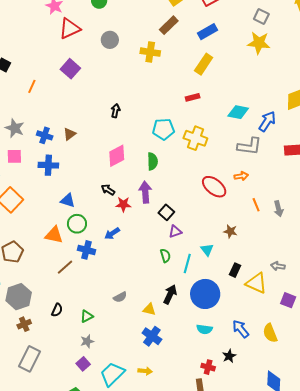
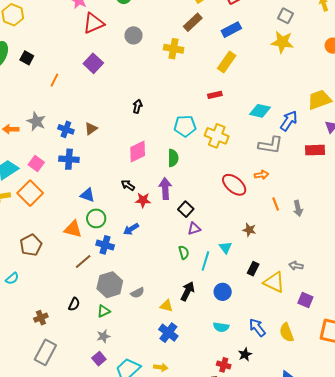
pink square: (14, 156) -> (36, 164), moved, turned 35
blue circle: (205, 294) -> (223, 292), size x0.6
gray hexagon: (19, 297) -> (110, 285), moved

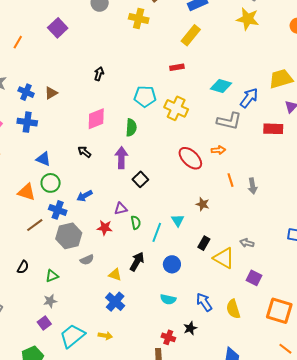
red star: (143, 200) -> (105, 228), moved
purple triangle: (194, 229) -> (121, 209), moved
gray hexagon: (110, 285) -> (69, 236), moved

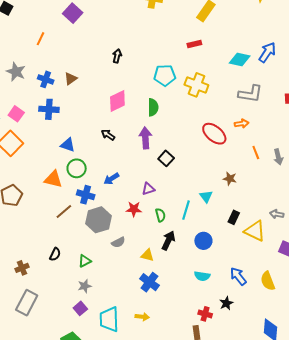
orange line: (18, 42) -> (40, 39), moved
blue arrow: (249, 98) -> (267, 52), moved
green semicircle: (136, 223) -> (160, 215), moved
cyan trapezoid: (72, 336) -> (109, 319), turned -48

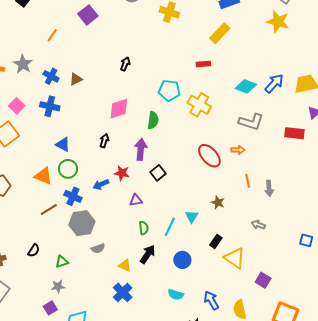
black arrow: (108, 135) -> (104, 141), turned 64
red star: (134, 209) -> (122, 173), moved
gray arrow: (277, 214) -> (258, 225), moved

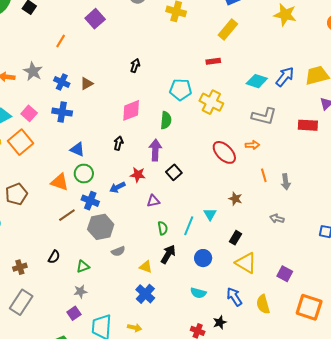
yellow triangle: (235, 258) -> (246, 263), moved

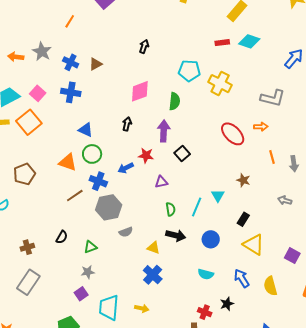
cyan diamond: (257, 81) -> (249, 41), moved
black arrow: (168, 254) -> (176, 235), turned 72

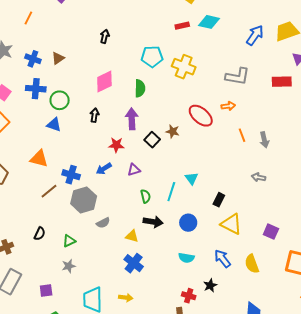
green circle: (92, 154) -> (60, 100), moved
blue arrow: (126, 168) -> (104, 169), moved
brown star: (243, 180) -> (173, 131), moved
purple square: (81, 294) -> (46, 290), moved, turned 32

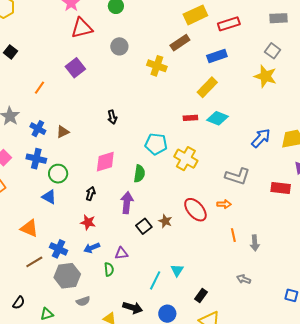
black arrow: (105, 36) -> (112, 117), turned 144
red star: (116, 145) -> (88, 222), moved
green semicircle: (146, 196) -> (109, 269), moved

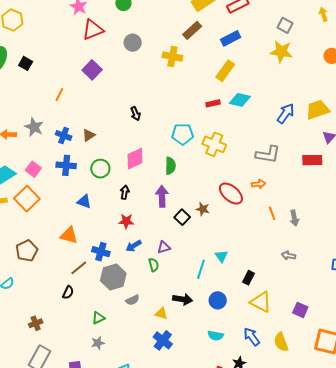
green circle: (58, 174) -> (100, 169), moved
black semicircle: (19, 303) -> (68, 292), moved

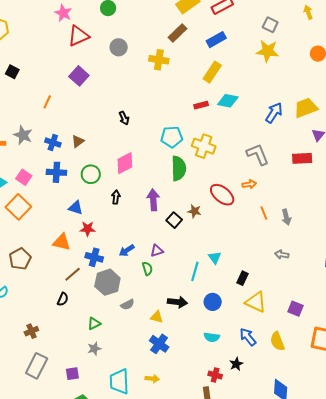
gray L-shape: (268, 154) -> (258, 154), turned -120
green semicircle: (170, 166) -> (179, 168), moved, size x1.4
red star: (126, 221) -> (88, 229), moved

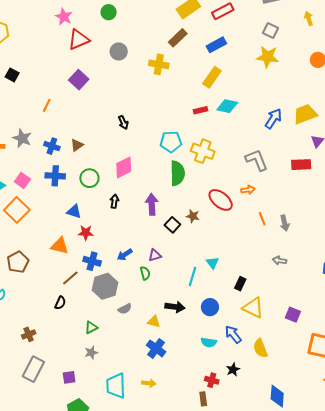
blue arrow: (248, 337) -> (233, 334), moved
yellow semicircle: (277, 341) -> (260, 348), moved

